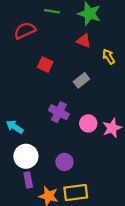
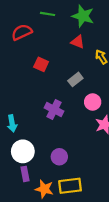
pink circle: (88, 123) -> (93, 102), moved
cyan arrow: (15, 127) -> (12, 123), turned -133

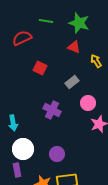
purple rectangle: (25, 174) -> (17, 170), moved

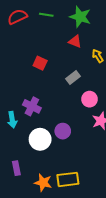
red semicircle: (22, 38) -> (17, 17), moved
purple cross: (52, 110) -> (32, 106), moved
white circle: (23, 149) -> (40, 139), moved
purple circle: (57, 154) -> (63, 131), moved

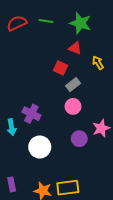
red square: (40, 63) -> (61, 68), moved
pink circle: (89, 99) -> (73, 106), moved
purple circle: (63, 131) -> (79, 139), moved
purple rectangle: (16, 168) -> (12, 184), moved

